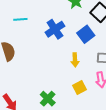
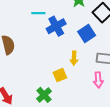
cyan line: (20, 19) -> (38, 13), moved
yellow square: (80, 87) -> (60, 75), moved

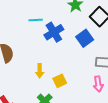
yellow arrow: (74, 58) -> (40, 71), moved

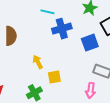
yellow arrow: (40, 71) -> (38, 62), turned 136

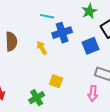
yellow arrow: (38, 62) -> (42, 48), moved
yellow square: (54, 77) -> (56, 81), turned 32

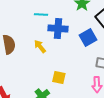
blue cross: (62, 33) -> (58, 28), turned 30

